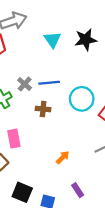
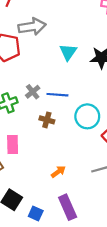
purple rectangle: (78, 190) -> (68, 207), size x1.6

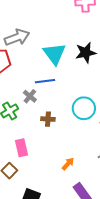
cyan triangle: (68, 52) -> (54, 54), size x1.4
blue line: (57, 95) -> (45, 81), moved

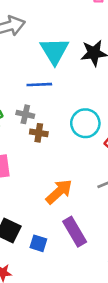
gray cross: (30, 96) -> (25, 114), moved, turned -32
orange arrow: (68, 164) -> (59, 192), size x1.6

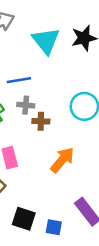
blue line: (39, 85) -> (19, 80), moved
orange arrow: (59, 192) -> (62, 160), moved

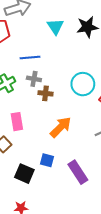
cyan triangle: (46, 41) -> (55, 27), size x0.7
blue square: (54, 227) -> (47, 160), moved

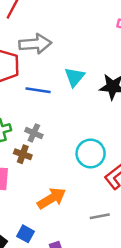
blue line: (30, 58) -> (38, 90), moved
brown cross: (45, 93) -> (23, 154), moved

